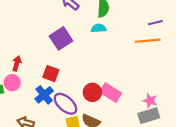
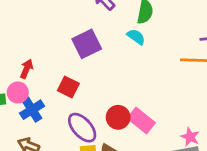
cyan semicircle: (99, 28) -> (136, 37), turned 32
blue cross: (44, 95) -> (32, 110), moved

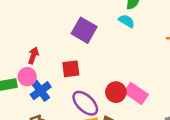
purple square: (87, 44) -> (84, 30), turned -30
red square: (68, 87) -> (71, 69), turned -30

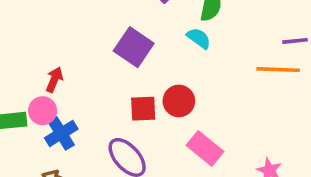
red square: (71, 69) -> (143, 109), moved
red circle: (116, 92) -> (179, 101), moved

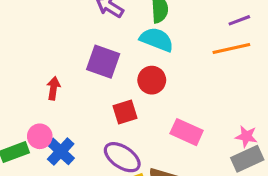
cyan semicircle: (199, 38) -> (157, 40), size x1.5
red arrow: (54, 80) -> (53, 88), moved
red circle: (179, 101) -> (152, 80), moved

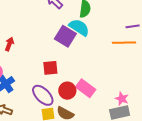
purple square: (103, 62) -> (65, 36), moved
red circle: (152, 80) -> (67, 91), moved

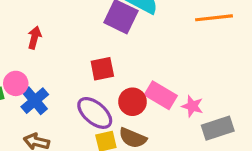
pink star: (122, 99) -> (192, 106), moved

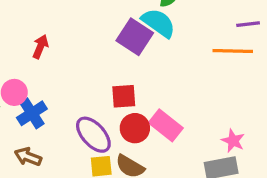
red square: (102, 69) -> (124, 96), moved
pink star: (192, 106) -> (233, 141), moved

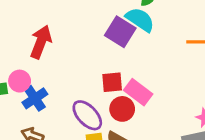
red arrow: (40, 47) -> (41, 42), size x1.6
pink rectangle: (166, 125) -> (138, 92), moved

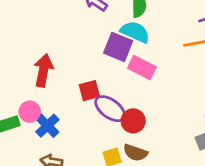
red square: (112, 82) -> (89, 91), moved
pink rectangle: (138, 92) -> (142, 67), moved
purple ellipse: (87, 115) -> (110, 109), moved

